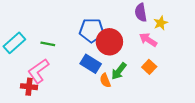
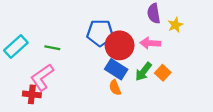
pink arrow: (148, 40) -> (150, 43), moved, turned -30
blue rectangle: (91, 64) -> (116, 69), moved
green arrow: (119, 71) -> (143, 72), moved

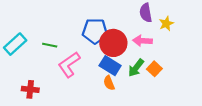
pink L-shape: (42, 77) -> (69, 65), moved

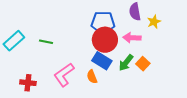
blue pentagon: (95, 31) -> (103, 23), moved
pink L-shape: (69, 65) -> (64, 75), moved
orange semicircle: (109, 83) -> (92, 77), moved

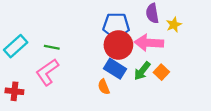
pink arrow: (132, 38) -> (149, 43), size x1.4
pink L-shape: (64, 75) -> (47, 72), moved
red cross: (28, 83) -> (14, 91), moved

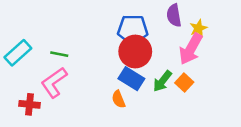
pink arrow: (149, 43) -> (191, 49), moved, turned -64
red cross: (14, 91) -> (29, 104), moved

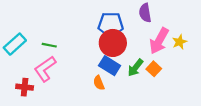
yellow star: (198, 28) -> (180, 42), moved

